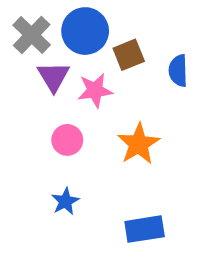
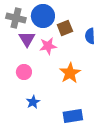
gray cross: (32, 35) -> (16, 18), turned -30
pink circle: (67, 140) -> (24, 72), moved

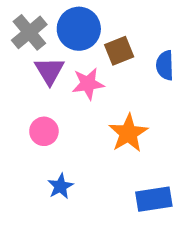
gray cross: (16, 18) -> (29, 32), turned 36
blue rectangle: (73, 116) -> (154, 199), moved

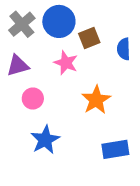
purple triangle: (49, 71) -> (18, 65), moved, turned 45
pink star: (88, 84) -> (66, 63), turned 30
blue star: (60, 186) -> (45, 140), size x1.5

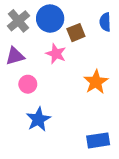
blue semicircle: (124, 49) -> (105, 22), moved
orange star: (96, 100) -> (96, 82), moved
blue rectangle: (115, 149) -> (98, 140), moved

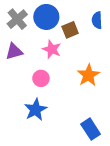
pink circle: (28, 84) -> (41, 78), moved
blue rectangle: (98, 140) -> (91, 129), turned 66

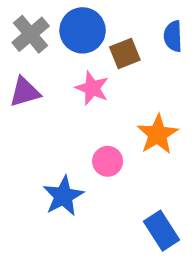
pink circle: (41, 78) -> (108, 161), moved

